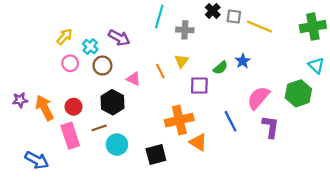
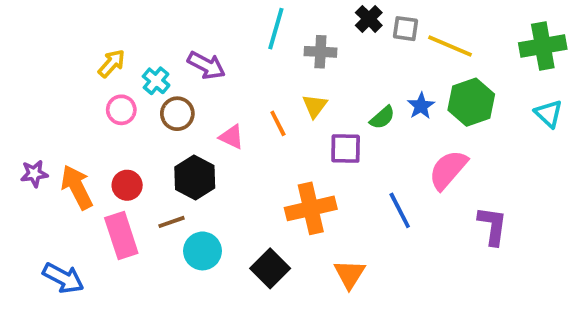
green hexagon: (298, 93) -> (471, 102), moved
purple L-shape: (271, 127) -> (493, 226), moved
orange triangle: (198, 142) -> (349, 274), moved, turned 30
black square: (156, 155) -> (270, 268), turned -30

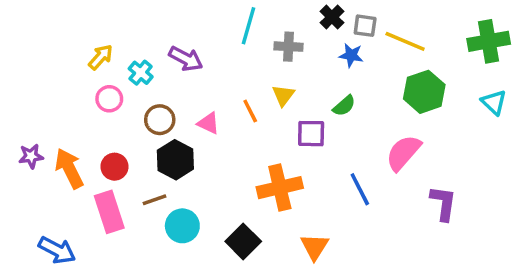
blue star: (421, 106) -> (351, 55), moved, turned -30
brown circle: (177, 114) -> (160, 120), moved

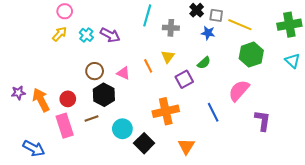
cyan cross: (141, 73) -> (86, 35), moved
pink circle: (109, 99) -> (65, 11), moved
purple square: (311, 134) -> (184, 79), turned -30
cyan circle: (182, 226) -> (122, 129), moved

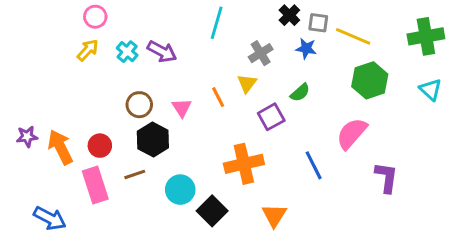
gray cross: (171, 28) -> (261, 53), moved, turned -35
pink triangle: (123, 73) -> (182, 108), turned 32

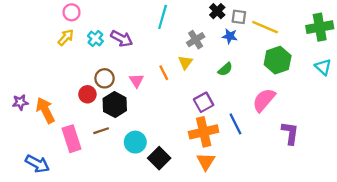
purple square: (271, 117) -> (204, 102), moved
red circle: (100, 146) -> (87, 94), moved
orange cross: (244, 164) -> (204, 132), moved

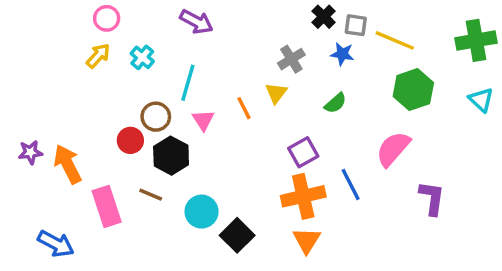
cyan line: (163, 17) -> (188, 83), moved
purple arrow: (122, 39) -> (196, 22), moved
brown line: (101, 131) -> (151, 195), turned 42

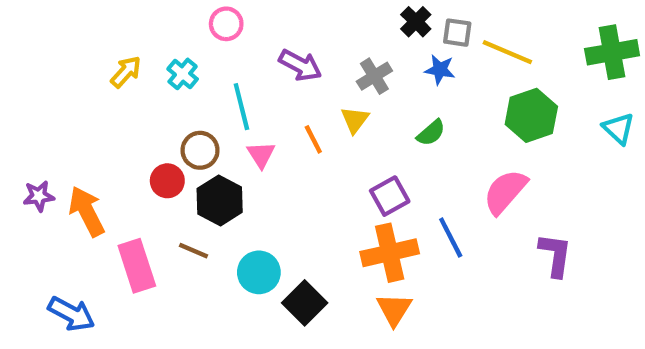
pink circle: (107, 18) -> (226, 24), moved
purple arrow: (196, 22) -> (300, 65), moved
cyan line: (188, 83) -> (241, 107), turned -30

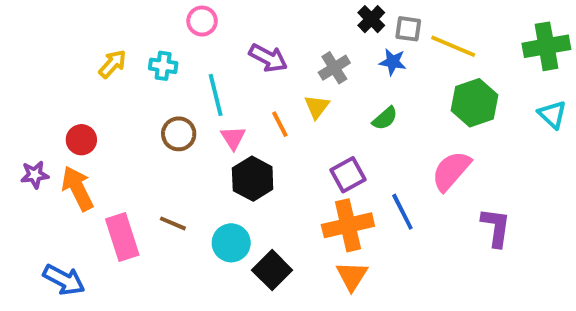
cyan cross: (183, 74) -> (163, 66), turned -32
red circle: (167, 181) -> (81, 140), moved
black hexagon: (220, 200) -> (253, 179), moved

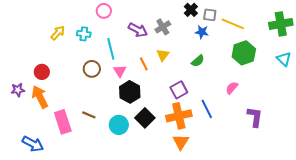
gray cross: (334, 68) -> (163, 27), moved
pink semicircle: (451, 171) -> (232, 88), size x0.6
black square: (272, 270) -> (145, 118), moved

